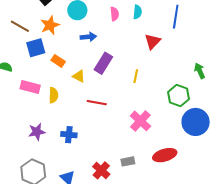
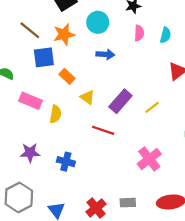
purple rectangle: (103, 63) -> (120, 101), moved
yellow line: (136, 76) -> (152, 107), turned 32

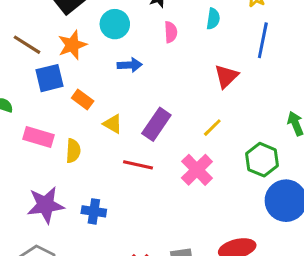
cyan semicircle: (165, 35) -> (213, 19), moved
yellow line: (152, 107) -> (212, 128), moved
purple star: (30, 153) -> (46, 205), size x1.4
pink cross: (149, 159) -> (197, 170), moved

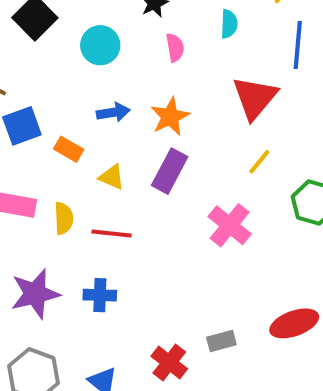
orange star: (72, 45) -> (170, 117), moved
blue arrow: (130, 65) -> (113, 112), moved
red triangle: (226, 76) -> (255, 98), size x1.4
yellow line: (212, 128) -> (259, 162), moved
red line: (138, 165) -> (112, 233), moved

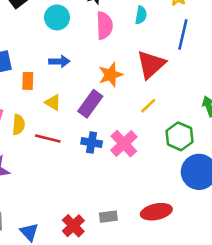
pink semicircle: (175, 48) -> (104, 25), size x1.5
orange star: (170, 117) -> (111, 75), moved
orange rectangle: (69, 149) -> (28, 81), turned 54
blue cross: (100, 295) -> (92, 142), moved

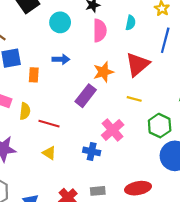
yellow triangle: (53, 102) -> (49, 153), moved
yellow line: (148, 106) -> (134, 99), turned 56
blue cross: (92, 142) -> (92, 151), moved

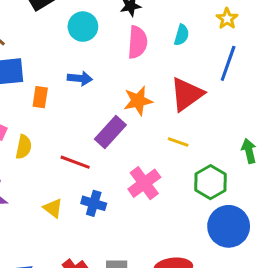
red line: (49, 124) -> (75, 162), moved
blue cross: (92, 151) -> (94, 203), moved

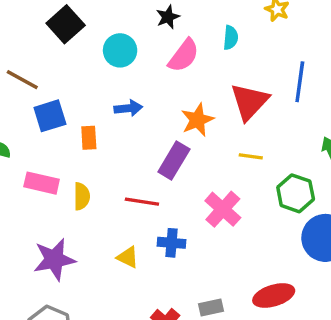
pink semicircle: (137, 42) -> (184, 56), turned 44
blue line: (228, 63) -> (300, 82), moved

